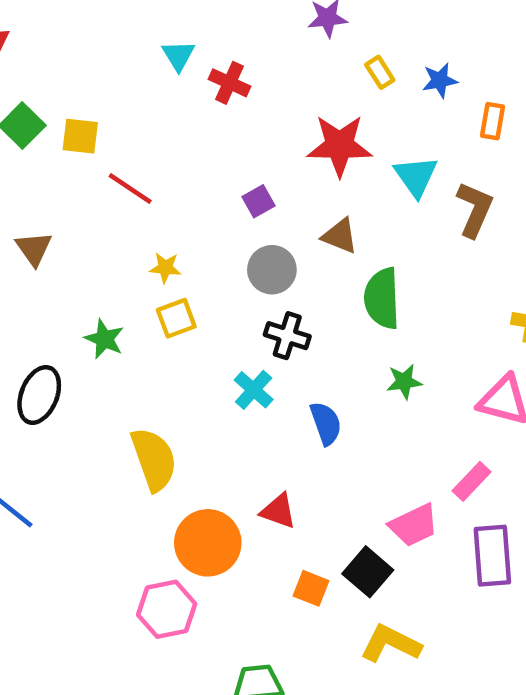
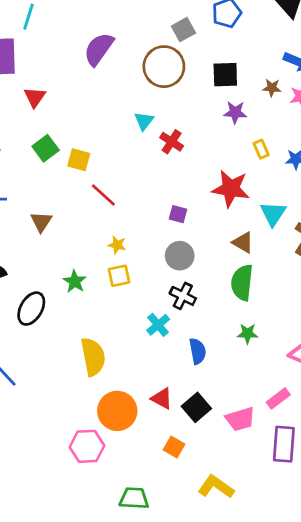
purple square: (258, 201) -> (178, 214), turned 36
brown triangle: (340, 236) -> (243, 242), moved
black square: (368, 572) -> (196, 407), moved

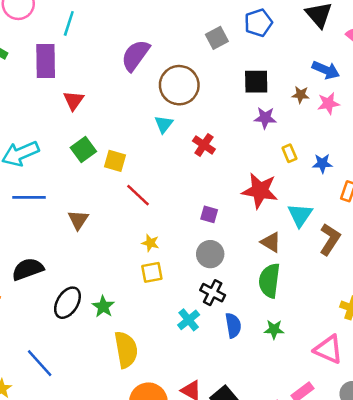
brown circle: (164, 67) -> (179, 85), moved
cyan triangle: (144, 121) -> (164, 124), moved
green star: (75, 281) -> (103, 307), moved
blue semicircle: (198, 351) -> (233, 325), moved

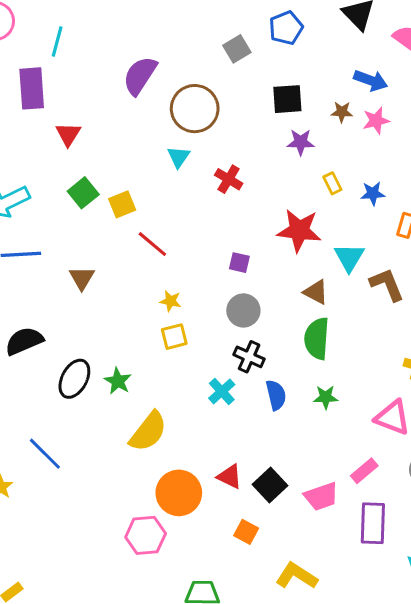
yellow square: (115, 161) -> (122, 204), turned -35
brown L-shape: (330, 239) -> (387, 285), turned -52
yellow semicircle: (126, 350) -> (148, 432), turned 51

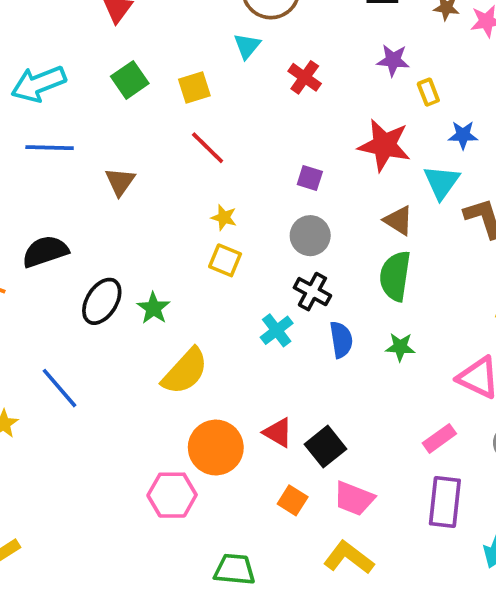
purple star: (301, 142) -> (393, 60), moved
blue star: (373, 193) -> (463, 135), moved
yellow square: (122, 204) -> (194, 87), moved
yellow square: (174, 337) -> (225, 260), turned 32
pink trapezoid: (321, 496) -> (354, 498), moved, turned 36

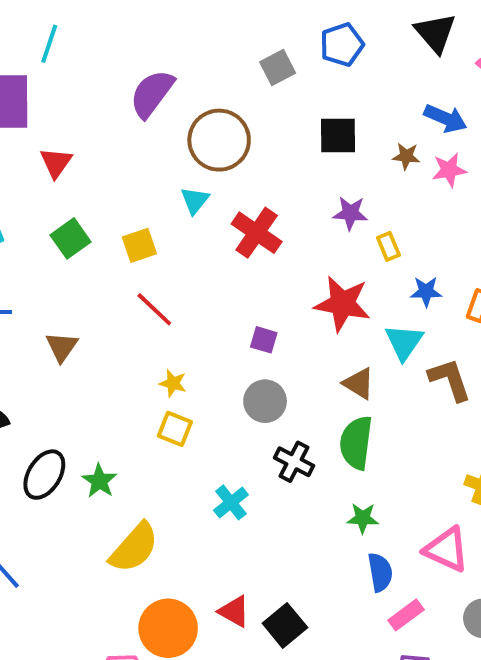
red cross: (305, 77) -> (257, 233), size x1.4
black cross: (312, 292) -> (294, 462), moved
blue semicircle: (341, 340) -> (380, 572), moved

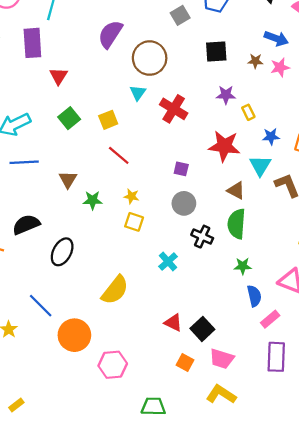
green star: (99, 481) -> (93, 200), moved, turned -30
orange circle: (168, 628) -> (74, 335), moved

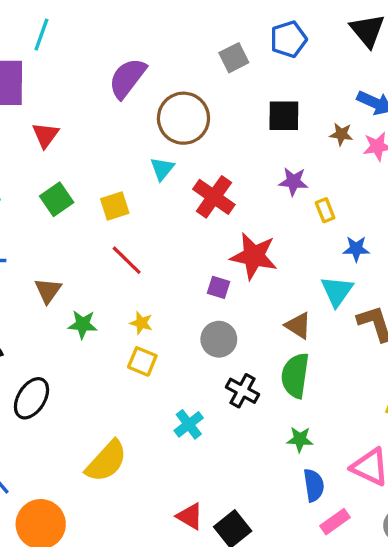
red star: (224, 146) -> (254, 256), moved

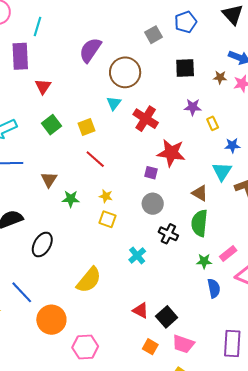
pink rectangle: (335, 522) -> (228, 253), moved

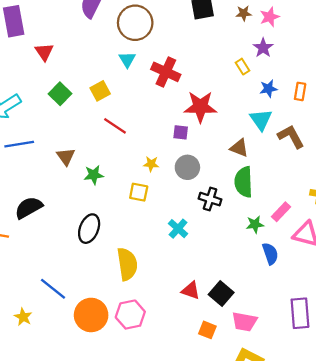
purple star: (193, 107) -> (263, 48), moved, turned -30
yellow star: (106, 196) -> (151, 164), moved
black ellipse: (42, 245) -> (89, 229), moved
yellow semicircle: (89, 280) -> (127, 264), turned -40
pink hexagon: (85, 347) -> (130, 315), moved

